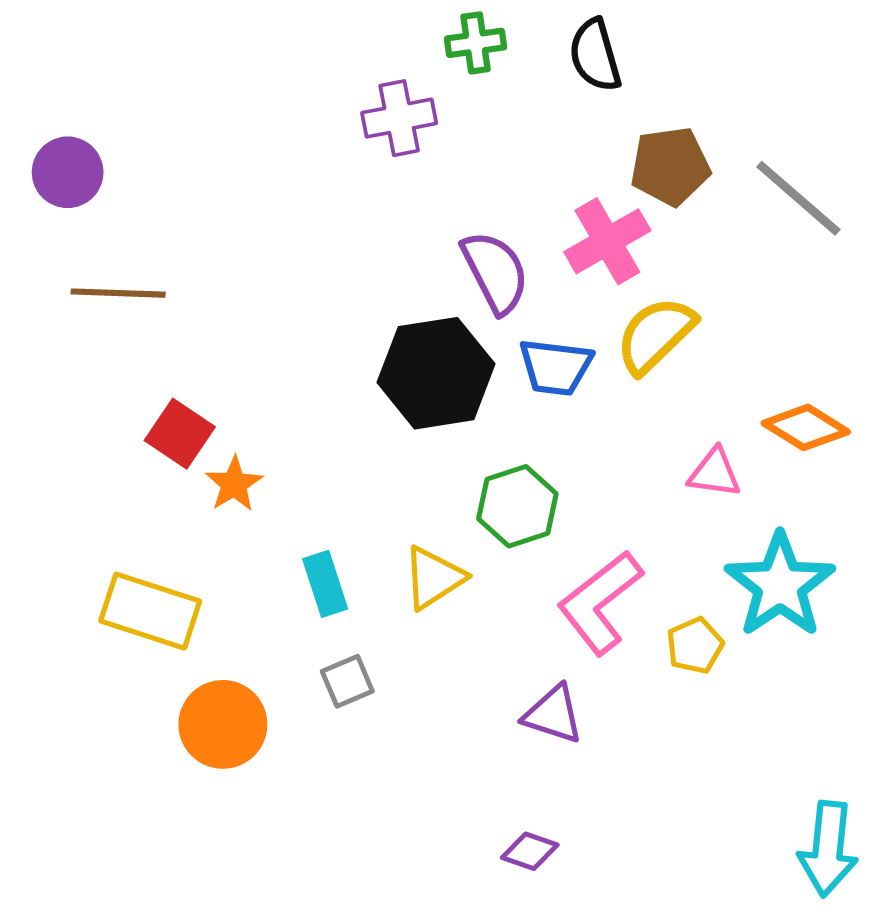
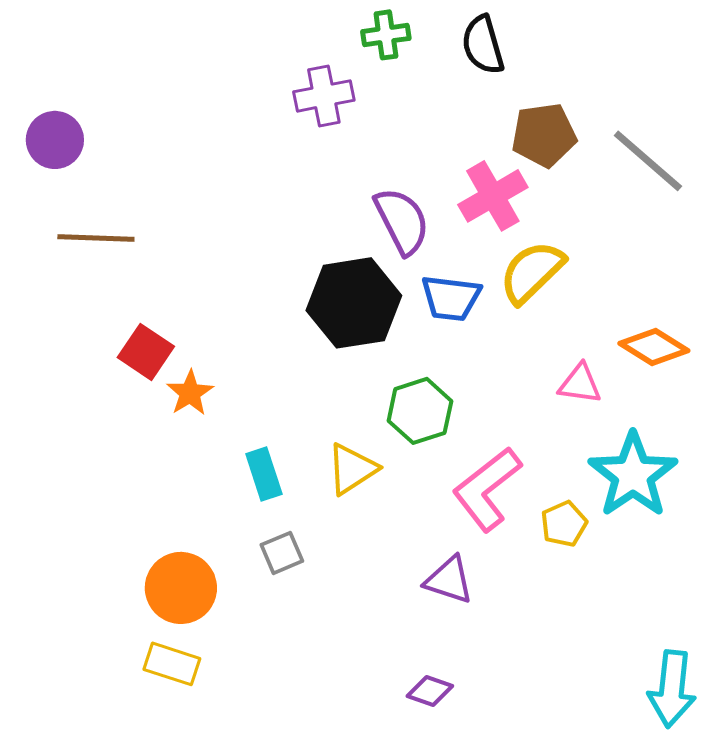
yellow rectangle: (150, 611) -> (172, 664), moved, size x0.7

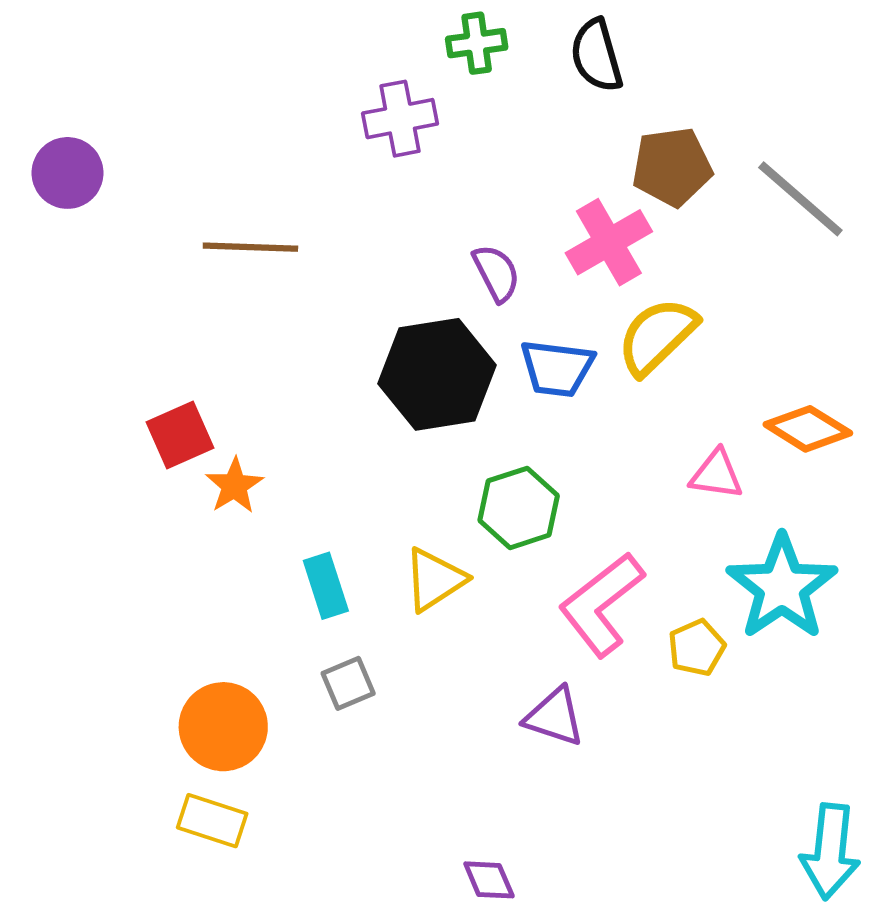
purple semicircle: (402, 221) -> (496, 273), size x0.7
brown line: (96, 238) -> (250, 247), moved
red square: (146, 352) -> (180, 435), turned 32
purple diamond: (430, 691) -> (489, 880), moved, turned 48

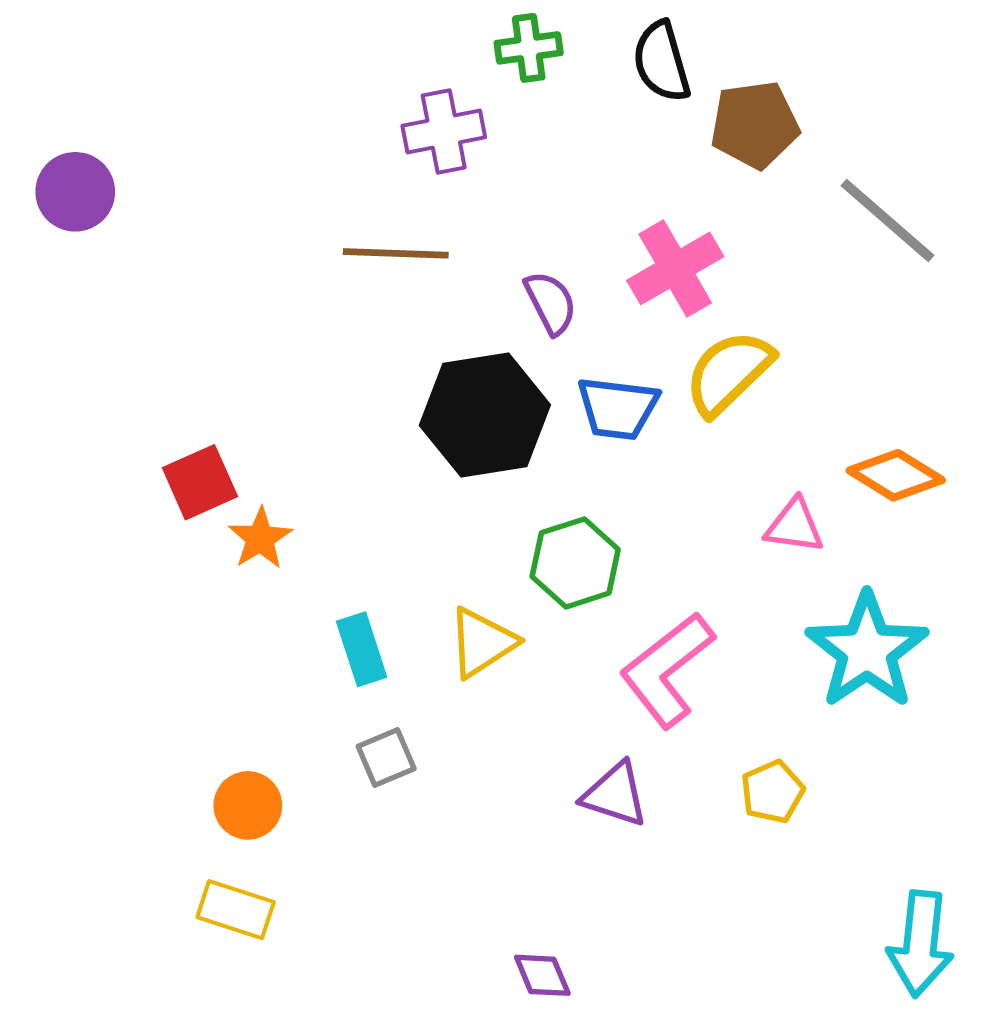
brown pentagon: (672, 167) -> (755, 125), moved
brown line: (250, 247) -> (396, 253), moved
yellow pentagon: (697, 648) -> (772, 792), moved
orange circle: (223, 727) -> (248, 805), size x0.7

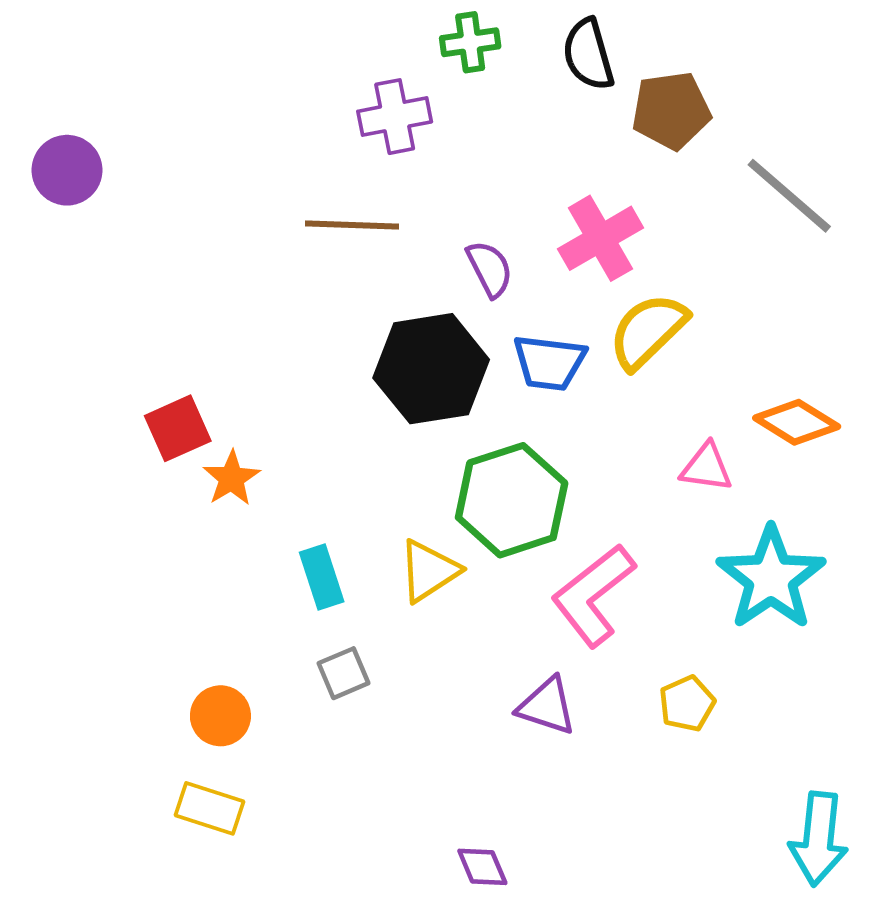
green hexagon: (575, 563) -> (512, 500), size x1.4

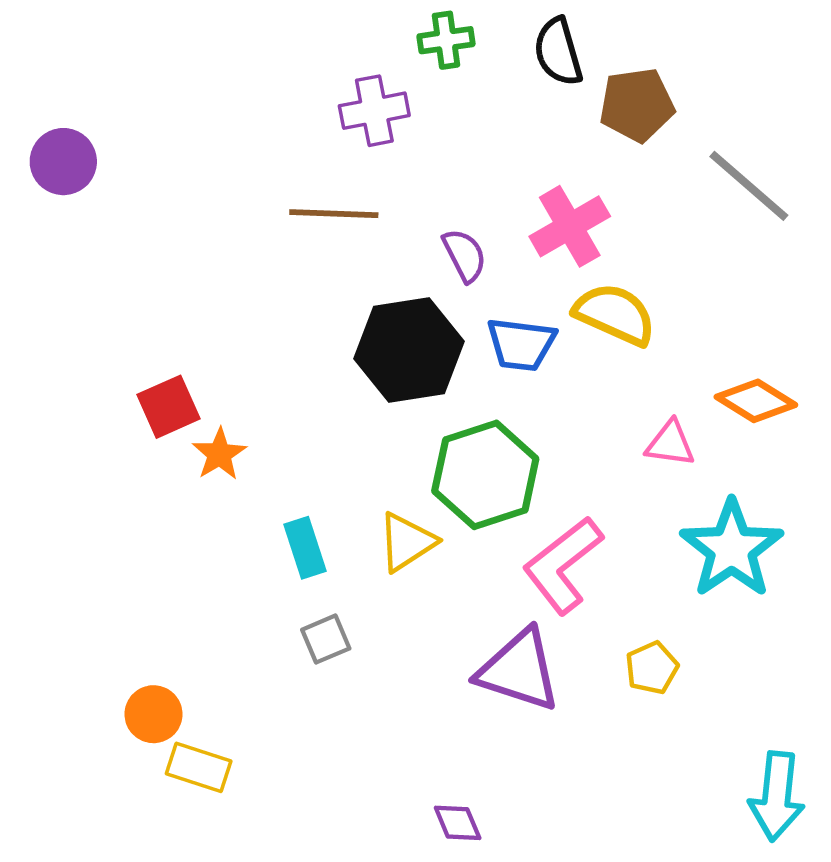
yellow semicircle: (648, 331) -> (615, 314), turned 68
purple triangle: (547, 706) -> (519, 670), size x1.5
orange circle: (220, 716) -> (154, 714), moved

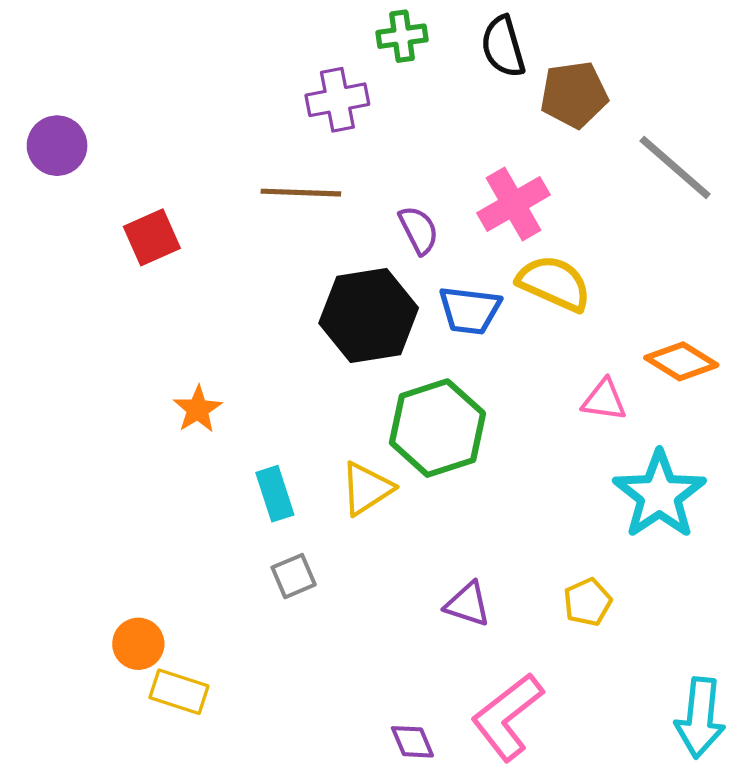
red square: (169, 407) -> (152, 237), moved
pink L-shape: (563, 565) -> (507, 717), moved
purple triangle: (519, 670) -> (468, 604), size x0.6

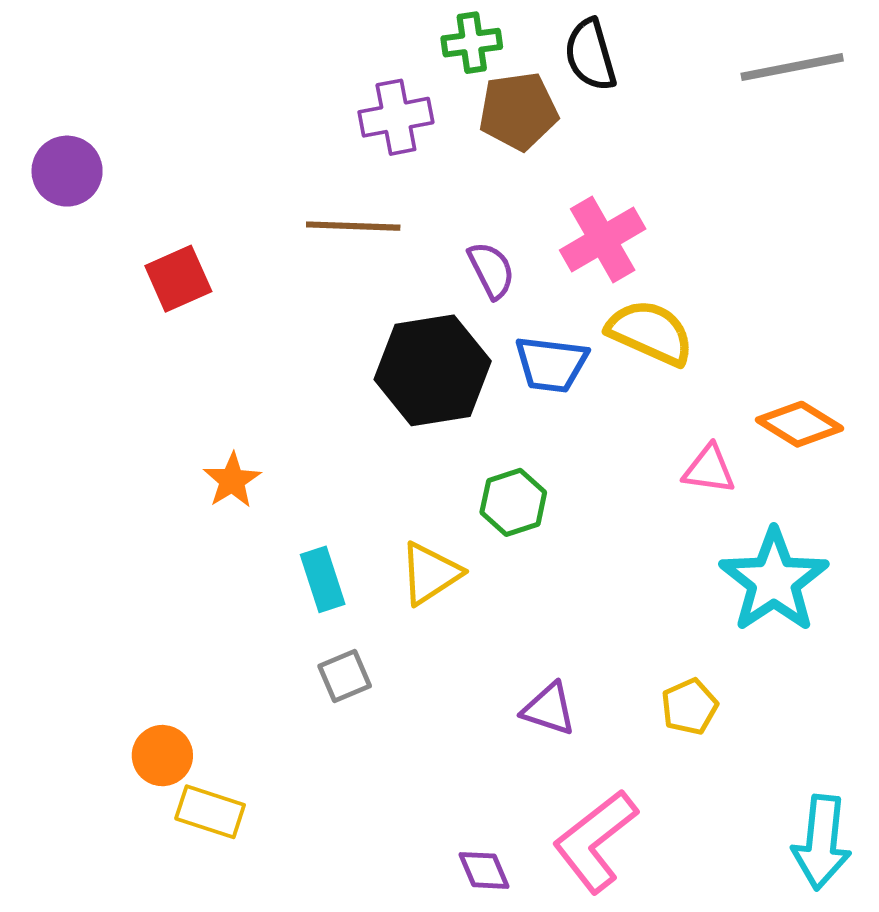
brown pentagon: (574, 95) -> (518, 111), moved
gray line: (675, 168) -> (792, 67), moved, turned -52
green hexagon: (437, 428) -> (513, 502), size x0.6

